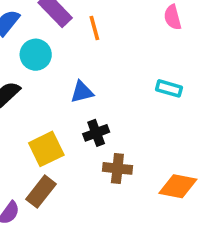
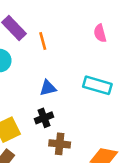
cyan rectangle: (169, 88) -> (97, 85), size x1.5
blue triangle: (82, 92) -> (48, 88), moved

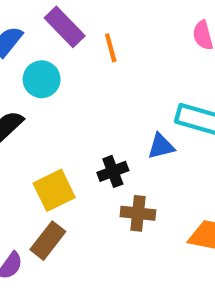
blue triangle: (48, 88) -> (161, 146), moved

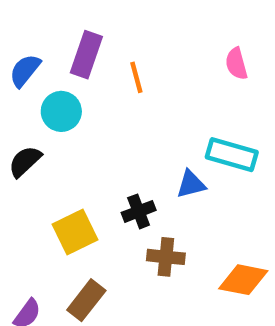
purple rectangle: (65, 27) -> (86, 55), turned 63
brown rectangle: (48, 241) -> (86, 300), moved

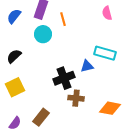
cyan circle: (61, 111) -> (43, 34), moved
black cross: (139, 211) -> (64, 78), size x1.5
yellow square: (75, 232) -> (15, 87), moved

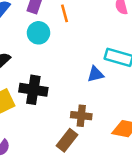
black cross: (64, 78) -> (33, 90), moved, turned 30
brown rectangle: (41, 117) -> (67, 140), moved

